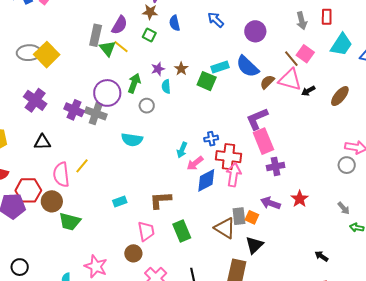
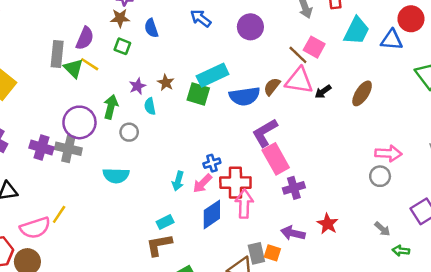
cyan rectangle: (220, 67) -> (213, 75), size x1.4
blue semicircle: (247, 67) -> (245, 96), moved, turned -45
pink arrow: (195, 163) -> (202, 183), moved
pink semicircle: (61, 175) -> (35, 228), turned -95
cyan rectangle: (120, 201) -> (165, 222), moved

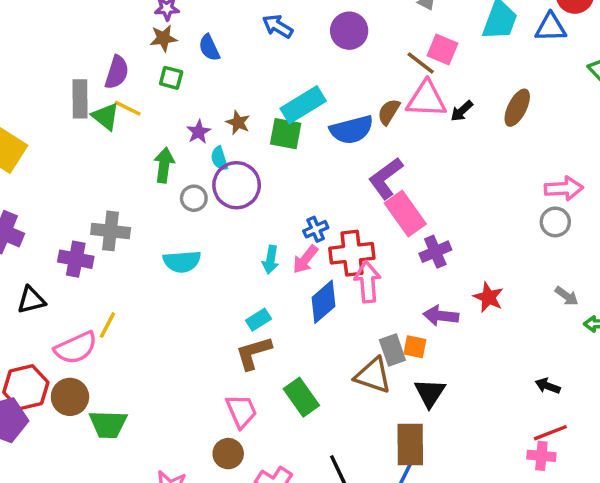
purple circle: (79, 122) -> (237, 185), moved
purple cross: (42, 147) -> (76, 259), moved

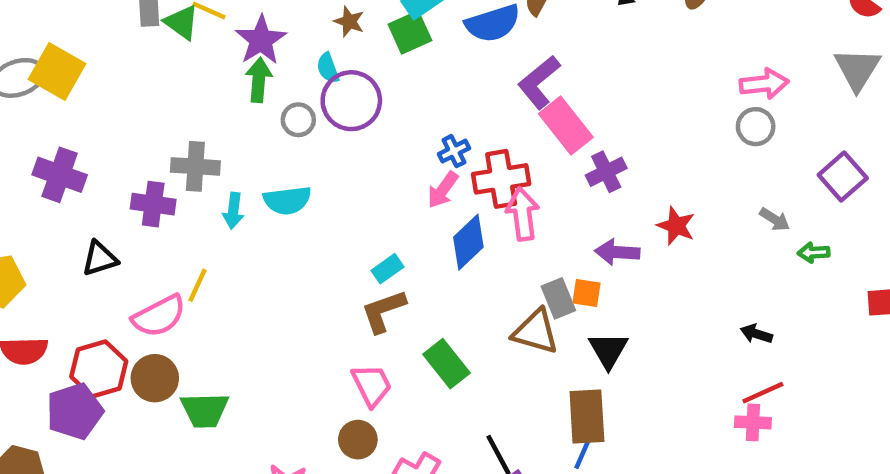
purple star: (199, 132) -> (261, 40), moved, size x1.6
green square: (286, 134) -> (410, 32), turned -32
cyan arrow: (271, 260) -> (233, 211), moved

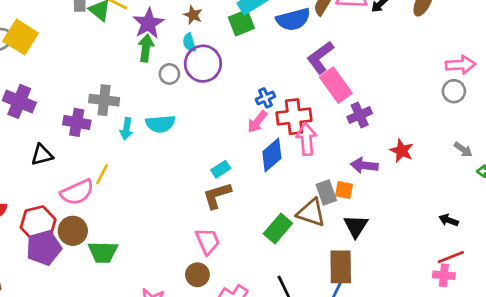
brown star: (349, 21) -> (193, 15), moved
green rectangle: (447, 364) -> (278, 228), moved, turned 76
purple pentagon: (75, 411) -> (44, 248), moved

